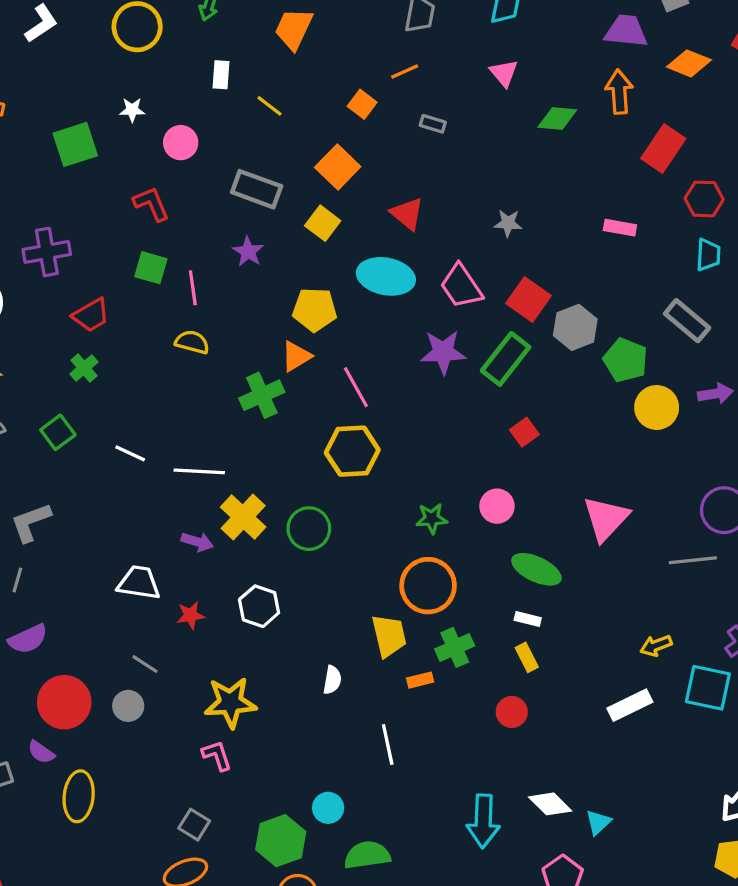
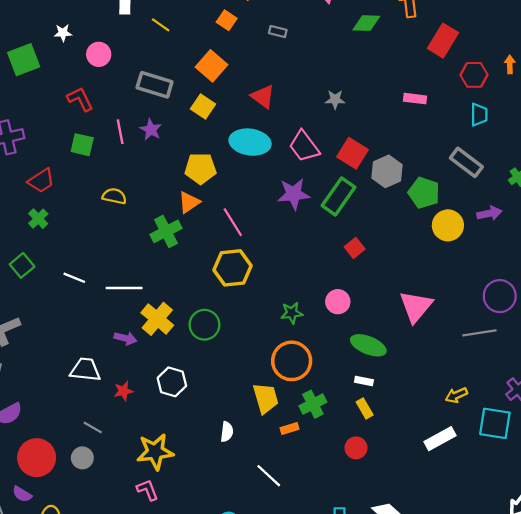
pink line: (193, 288) -> (120, 132), moved
white line: (388, 745) -> (269, 476), turned -32

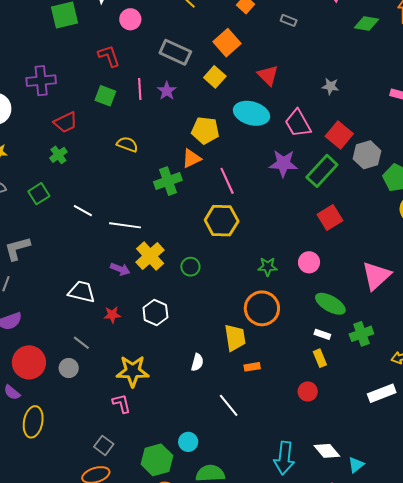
red square: (355, 248) -> (330, 218), size x1.4
green circle: (204, 325) -> (190, 267), size x0.7
green cross: (313, 404) -> (361, 334), moved

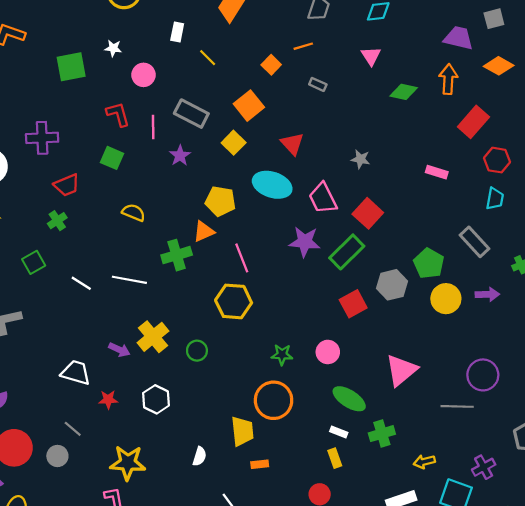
pink line: (140, 89) -> (153, 127), moved
gray hexagon: (367, 155) -> (392, 285), moved
white line: (125, 225) -> (129, 280), moved

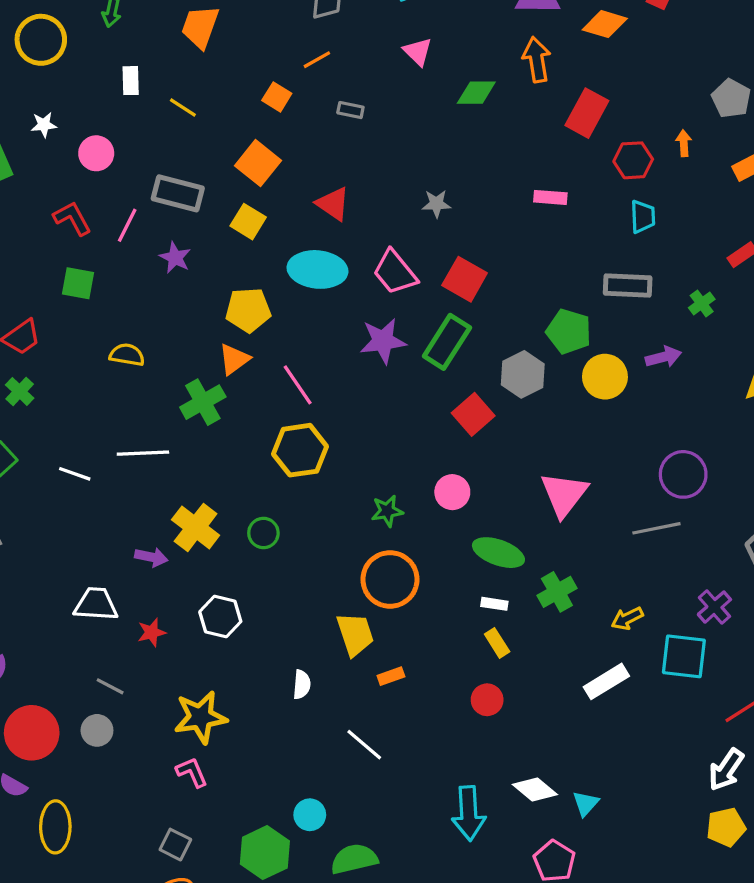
pink line: (153, 127) -> (127, 225), turned 40
gray rectangle: (474, 242) -> (628, 286), turned -32

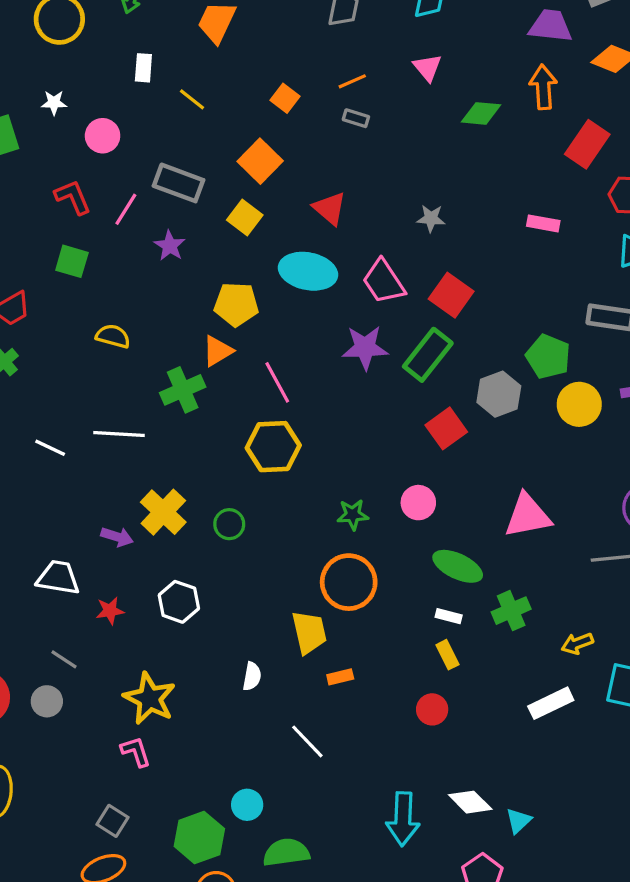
orange line: (317, 60) -> (352, 81), moved
pink triangle: (564, 494) -> (528, 516), turned 36
yellow star: (200, 717) -> (150, 698), turned 30

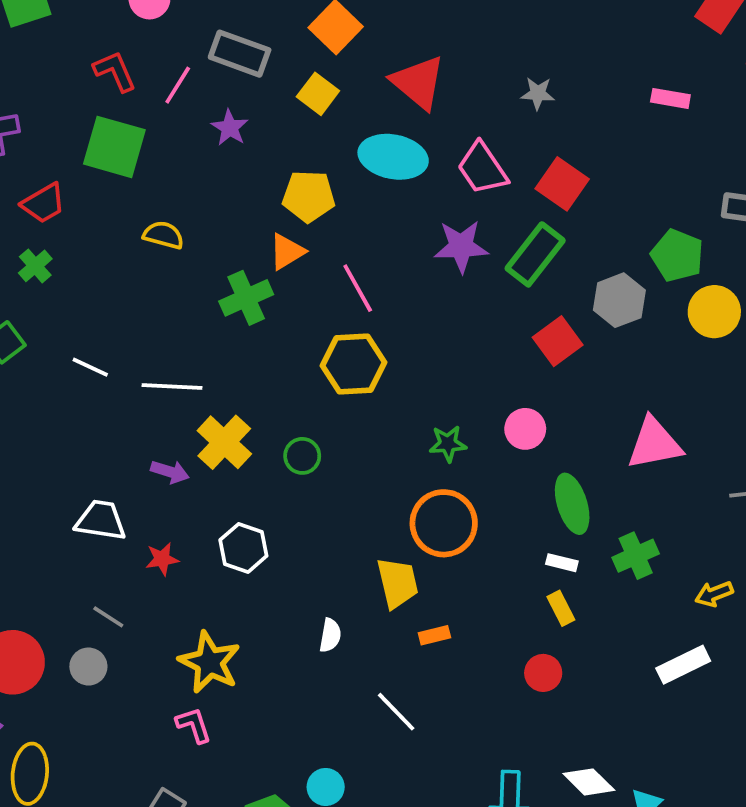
red triangle: (330, 208) -> (418, 82), size x1.4
green square: (72, 261) -> (114, 147), size x1.6
white line: (119, 434) -> (172, 386), moved
green ellipse: (458, 566) -> (572, 504), turned 48

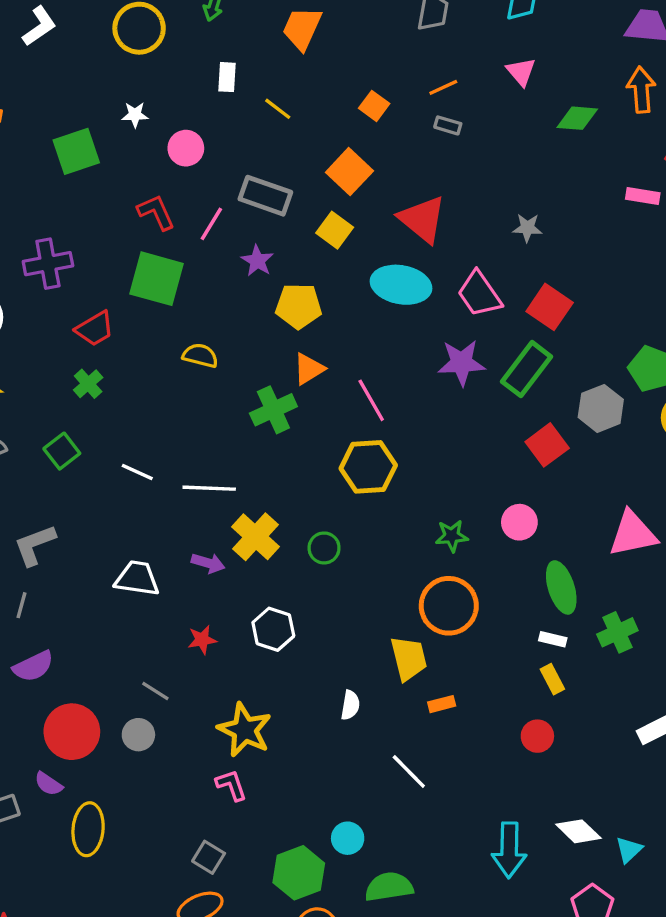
pink rectangle: (670, 98) -> (643, 196), moved
yellow pentagon: (309, 196) -> (299, 306), moved
white trapezoid: (101, 520) -> (137, 578), moved

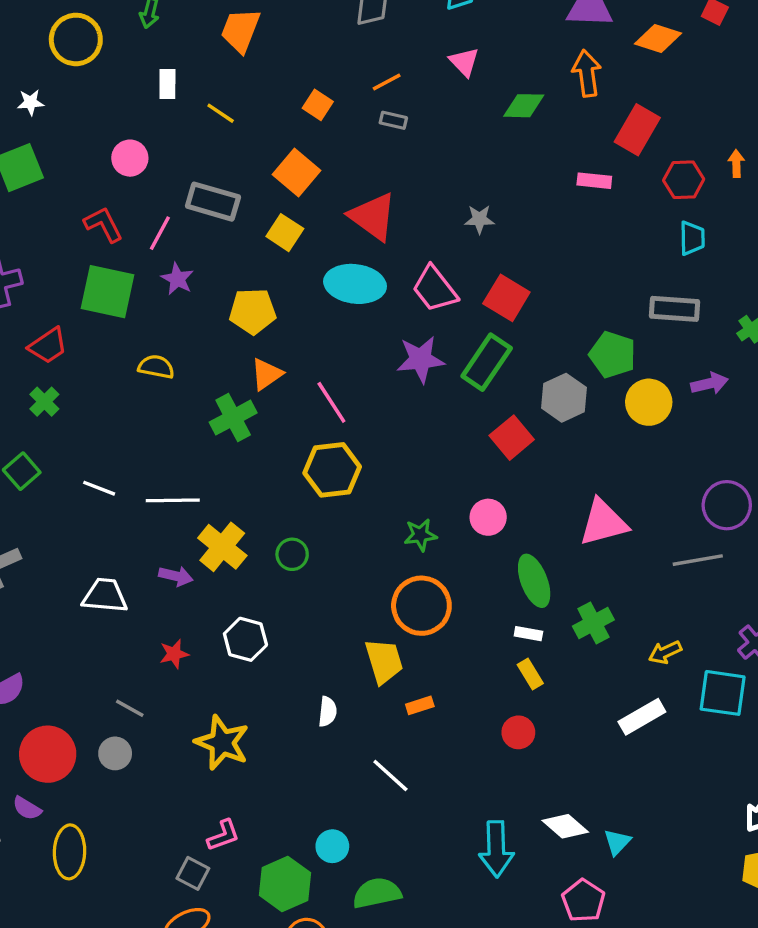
white star: (135, 115) -> (31, 102), moved
purple star: (257, 261) -> (177, 279), moved
pink L-shape: (231, 785) -> (223, 835), moved, turned 92

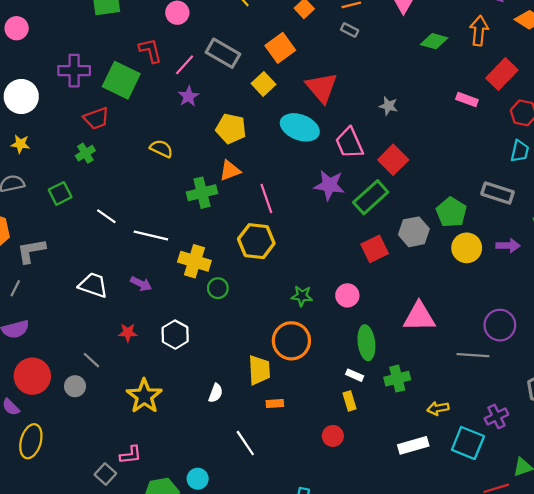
green square: (108, 292) -> (121, 80), moved
yellow cross: (222, 547) -> (194, 261), moved, turned -36

